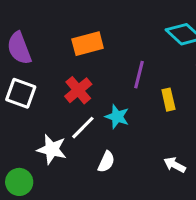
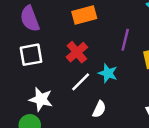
white square: (21, 93) -> (31, 55), turned -30
white star: (52, 149) -> (41, 99), moved

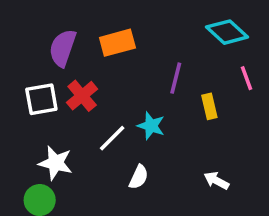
purple semicircle: (30, 19) -> (63, 48), moved, turned 40
red cross: (77, 52) -> (82, 96), moved

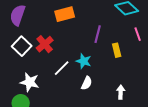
purple semicircle: (63, 48) -> (18, 15), moved
white square: (41, 99) -> (22, 46), turned -36
white semicircle: (139, 177) -> (87, 83), moved
white arrow: (216, 181) -> (121, 92), turned 64

